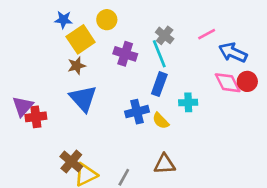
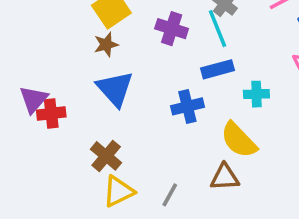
blue rectangle: (159, 84) -> (218, 69), turned 55
yellow semicircle: (161, 121) -> (239, 140), moved, size x1.6
brown cross: (71, 162) -> (106, 156), moved

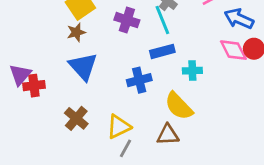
yellow triangle: (118, 191) -> (119, 127), moved

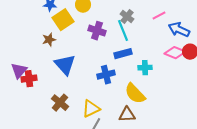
brown star: (76, 32) -> (49, 40), moved
pink diamond: (233, 50) -> (175, 53), turned -40

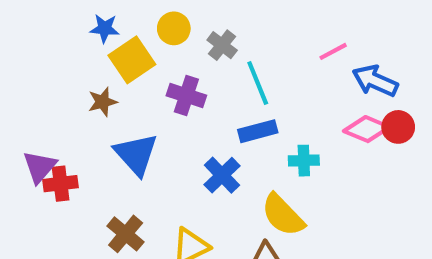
gray cross: (127, 17) -> (222, 45), moved
purple cross: (97, 31) -> (186, 96), moved
blue cross: (106, 75) -> (222, 175), turned -30

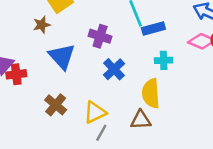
purple cross: (186, 96) -> (100, 36), moved
blue rectangle: (258, 131) -> (153, 29), moved
yellow semicircle: (283, 215) -> (151, 93), turned 40

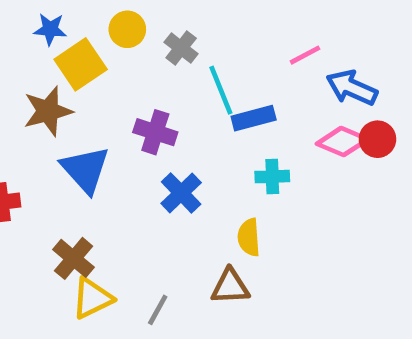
brown star: (42, 25) -> (48, 111), size x1.5
yellow semicircle: (151, 93) -> (249, 237), size x0.7
yellow triangle: (95, 112) -> (92, 298), moved

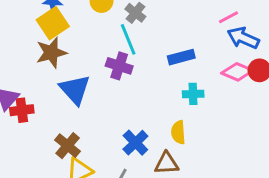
pink line: (305, 55) -> (228, 17), moved
yellow square: (81, 64) -> (53, 23), moved
cyan line: (221, 90) -> (128, 39), moved
blue cross: (181, 193) -> (135, 143), moved

